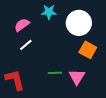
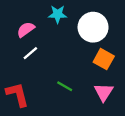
green line: (55, 73) -> (65, 86), turned 32
pink triangle: (77, 77) -> (104, 92), moved

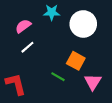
orange square: (104, 59) -> (76, 61), moved

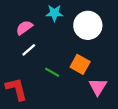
green line: (58, 77) -> (52, 72), moved

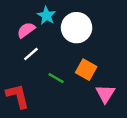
cyan star: (54, 13) -> (47, 16), moved, turned 30
white circle: (88, 25) -> (77, 28), moved

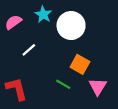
pink semicircle: (26, 30) -> (13, 22), moved
green line: (56, 78) -> (63, 84), moved

